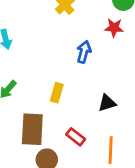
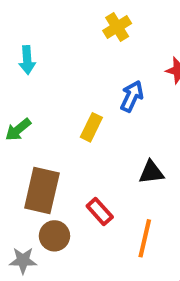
yellow rectangle: (57, 93) -> (91, 127), moved

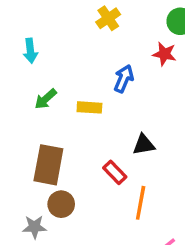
yellow rectangle: (91, 127) -> (89, 107), turned 70
green arrow: (18, 130) -> (46, 99), moved
red rectangle: (100, 211) -> (115, 172), moved

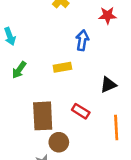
green arrow: (46, 99) -> (19, 70), moved
red rectangle: (115, 172) -> (81, 111), moved

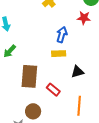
yellow rectangle: (62, 67) -> (59, 54), moved
brown rectangle: (43, 116) -> (29, 76), moved

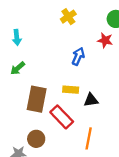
yellow rectangle: (59, 54) -> (71, 90), moved
red rectangle: (53, 90) -> (62, 117), size x1.5

